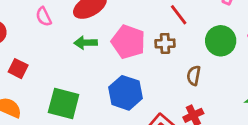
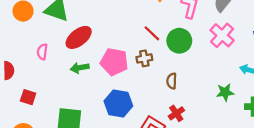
pink semicircle: (44, 17) -> (42, 52), turned 42
green circle: (221, 41) -> (179, 41), moved

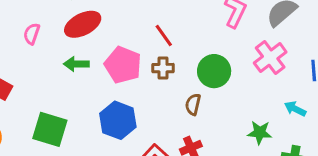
red line: (152, 33) -> (164, 35), moved
green circle: (179, 41) -> (214, 71), moved

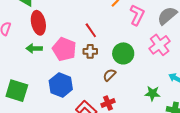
red ellipse: (83, 24) -> (38, 23), turned -75
brown semicircle: (193, 104) -> (109, 75), turned 32

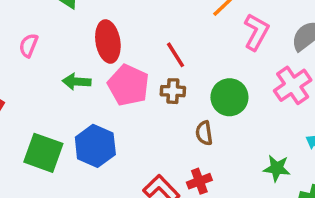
red ellipse: (38, 23) -> (108, 41), moved
brown semicircle: (109, 75) -> (204, 133), turned -56
blue hexagon: (61, 85) -> (95, 146), moved

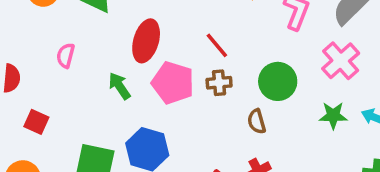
red ellipse: (108, 41) -> (146, 41), turned 33
green arrow: (77, 82) -> (119, 86), turned 60
green star: (277, 168) -> (333, 116), moved

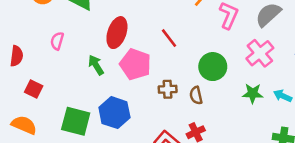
brown cross: (219, 83) -> (168, 89), moved

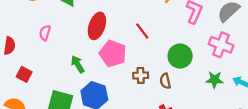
pink cross: (260, 53) -> (221, 45), turned -30
green arrow: (96, 65) -> (78, 64), moved

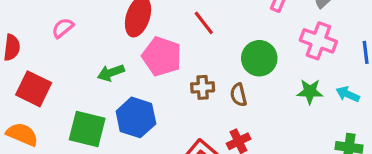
pink semicircle: (45, 33) -> (63, 28), turned 35
green arrow: (78, 64) -> (111, 73), turned -78
red square: (24, 74) -> (34, 89), size x1.5

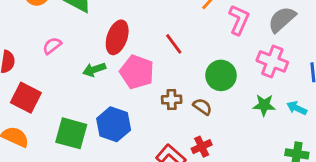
green arrow: (111, 73) -> (94, 70), moved
brown semicircle: (238, 95) -> (202, 107), turned 138

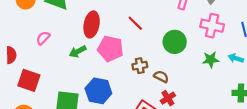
brown semicircle: (202, 107) -> (161, 77), moved

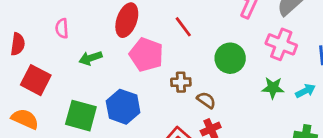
pink semicircle: (43, 38) -> (62, 28), turned -56
green arrow: (78, 52) -> (91, 58), moved
cyan arrow: (236, 58) -> (305, 91), turned 128

